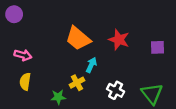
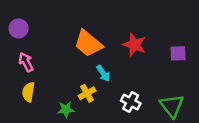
purple circle: (14, 14) -> (19, 28), moved
pink arrow: (23, 55) -> (26, 62), turned -133
cyan arrow: (91, 65) -> (103, 73), turned 120

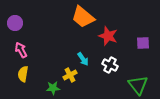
orange trapezoid: (88, 43) -> (83, 17), moved
white cross: (131, 102) -> (110, 65), moved

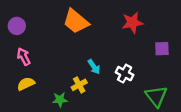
orange trapezoid: (83, 17) -> (76, 21), moved
red star: (108, 36) -> (132, 23), moved, turned -30
yellow semicircle: (23, 74) -> (26, 84), turned 56

